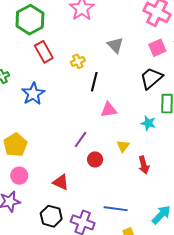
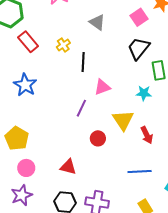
purple line: (81, 139) -> (81, 108), moved
yellow triangle: (123, 146) -> (123, 120), size x1.6
blue line: (116, 209) -> (140, 171), moved

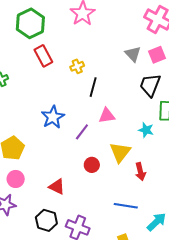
gray triangle: (97, 22) -> (133, 54), moved
black trapezoid: (139, 48) -> (150, 85), turned -30
blue star: (25, 85) -> (53, 117), moved

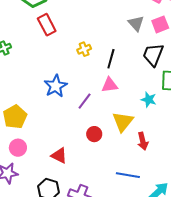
yellow cross: (77, 66) -> (84, 49), moved
black line: (93, 87) -> (111, 59), moved

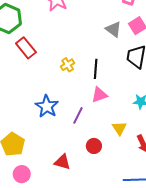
yellow triangle: (123, 122) -> (119, 128), size x0.7
red triangle: (59, 156) -> (62, 162), moved

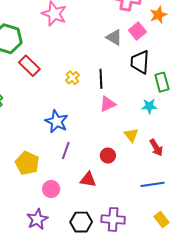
purple line: (78, 115) -> (66, 150), moved
red triangle: (62, 162) -> (88, 180), moved
pink circle: (22, 174) -> (51, 189), moved

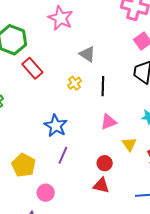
gray triangle: (114, 37) -> (87, 54), moved
pink triangle: (108, 104) -> (109, 122), moved
red triangle: (88, 180) -> (101, 185), moved

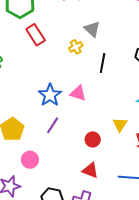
yellow cross: (75, 83) -> (76, 47), moved
pink triangle: (109, 122) -> (78, 93), moved, turned 30
red triangle: (101, 185) -> (90, 170), moved

